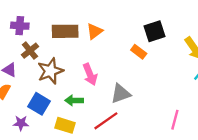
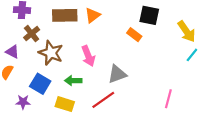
black square: (155, 31) -> (149, 15), turned 30
brown star: (50, 71) -> (51, 53), turned -30

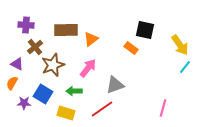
orange triangle: (93, 15) -> (91, 39), moved
brown star: (51, 53) -> (53, 65), turned 30
pink arrow: (88, 56) -> (88, 68), turned -120
purple star: (23, 102) -> (24, 103), moved

